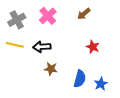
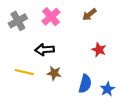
yellow line: (15, 45) -> (24, 72), moved

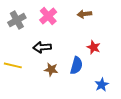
brown arrow: (89, 15) -> (84, 14), turned 32
yellow line: (24, 72) -> (13, 65), moved
blue semicircle: (85, 84) -> (76, 65), moved

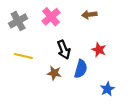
black arrow: (42, 47) -> (64, 50), moved, turned -108
yellow line: (13, 65) -> (23, 56), moved

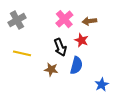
brown arrow: (89, 15) -> (89, 21), moved
pink cross: (51, 17) -> (64, 19), moved
red star: (99, 50) -> (81, 40), moved

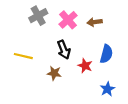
gray cross: (17, 20) -> (38, 16), moved
red star: (81, 40) -> (85, 66), moved
blue semicircle: (76, 65) -> (106, 54), moved

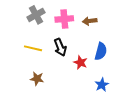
pink cross: (68, 20) -> (64, 19), turned 36
yellow line: (23, 56) -> (33, 48), moved
brown star: (54, 73) -> (37, 79), moved

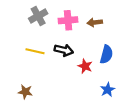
black arrow: (60, 47) -> (64, 50), turned -54
brown star: (37, 79) -> (25, 92), moved

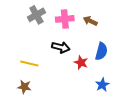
brown arrow: (95, 22) -> (90, 21), turned 32
yellow line: (35, 51) -> (29, 64), moved

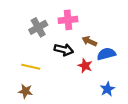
gray cross: (36, 15) -> (38, 27), moved
brown arrow: (90, 21) -> (89, 41), moved
blue semicircle: (101, 51) -> (106, 54), turned -120

